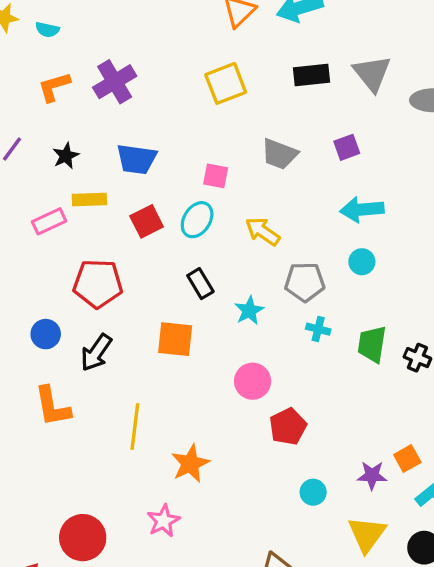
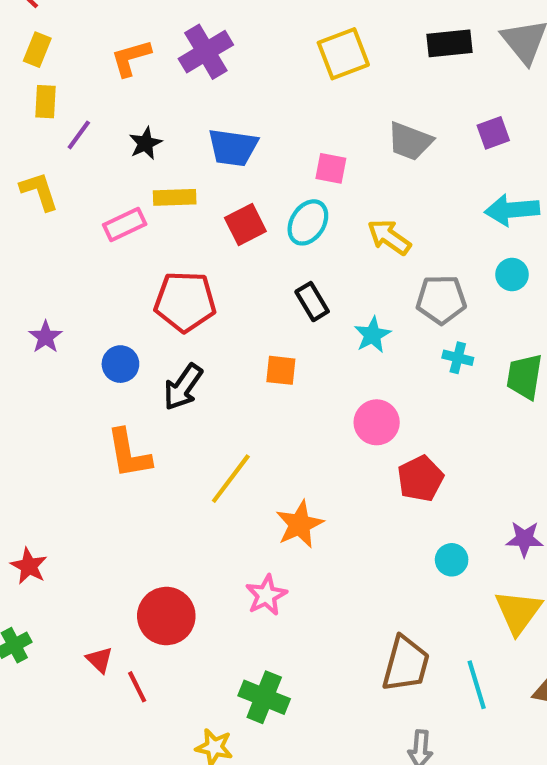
orange square: (175, 339) -> (281, 370), size x0.7
yellow line: (135, 427) -> (231, 479), turned 30

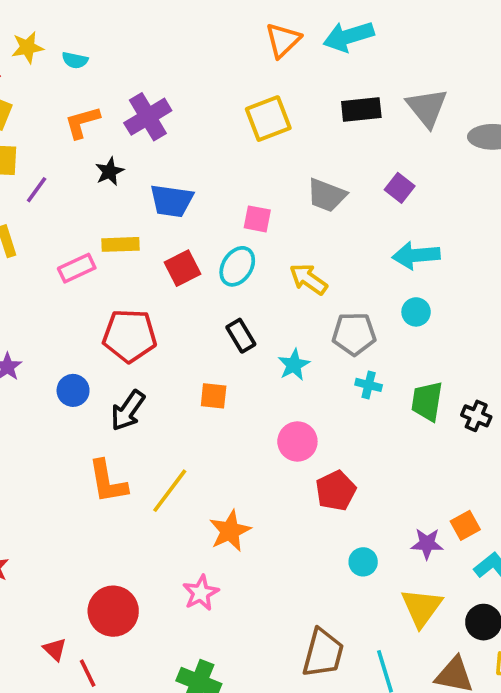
purple square: (493, 133) -> (400, 188), turned -32
black star: (145, 143) -> (110, 171), moved
orange L-shape: (129, 454) -> (108, 482), moved

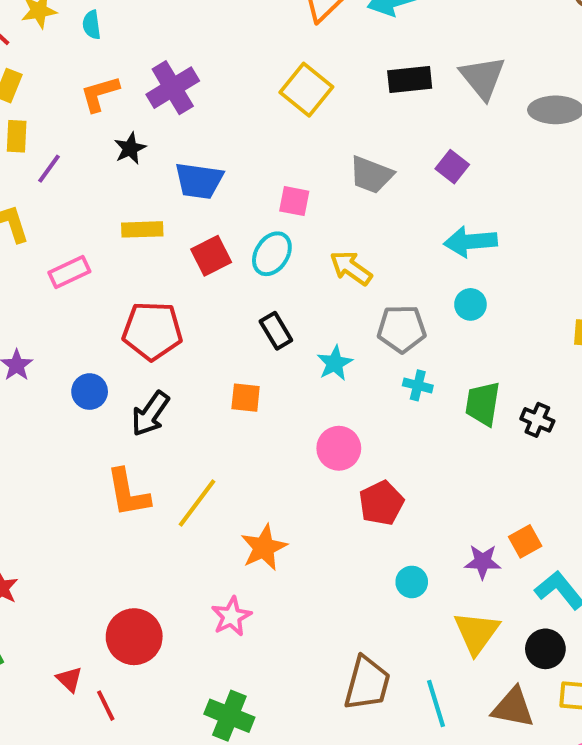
cyan semicircle: (75, 60) -> (92, 25), turned 70
yellow square: (268, 119) -> (306, 90), turned -30
pink rectangle: (77, 268) -> (69, 272), moved

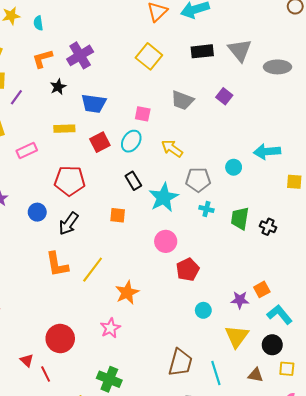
cyan arrow: (470, 242) -> (267, 152), moved
cyan star: (335, 363) -> (164, 197), size x1.6
brown triangle: (513, 708) -> (256, 375), size x0.7

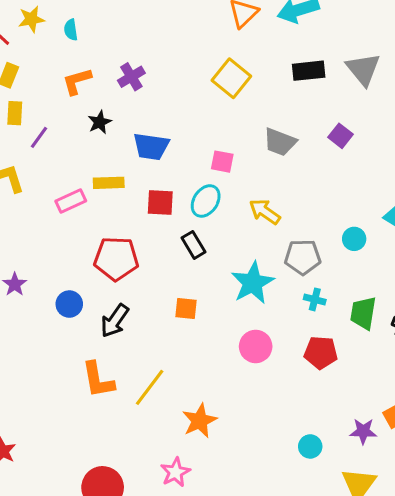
purple cross: (80, 55) -> (131, 77), size x0.7
red square: (100, 142) -> (160, 203), turned 30
pink rectangle: (27, 150) -> (71, 201), moved
black rectangle: (133, 181) -> (194, 245), moved
red pentagon: (188, 270) -> (321, 353), moved, turned 30

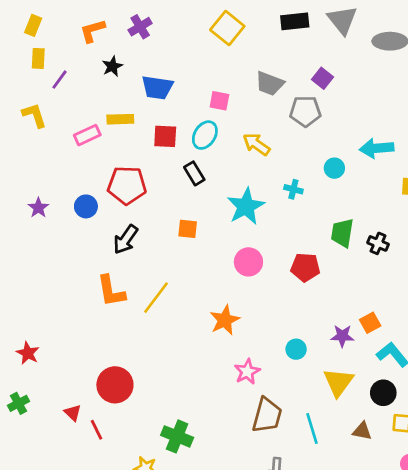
gray pentagon: (303, 257) -> (305, 111), moved
cyan cross: (315, 299) -> (293, 189), moved
blue circle: (69, 304) -> (86, 206), moved
orange star: (200, 421) -> (225, 320), moved
pink star: (175, 472) -> (247, 372), moved

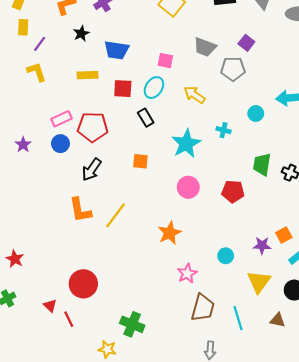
yellow L-shape: (34, 115) -> (37, 72), moved
pink rectangle: (87, 135) -> (62, 119), moved

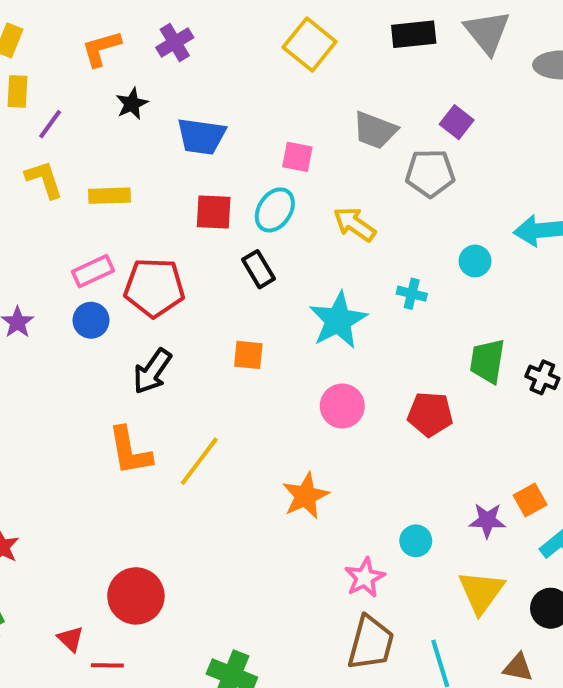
yellow rectangle: (87, 75) -> (109, 196), moved
pink star: (187, 273) -> (365, 578), moved
red line: (69, 319) -> (107, 665), turned -63

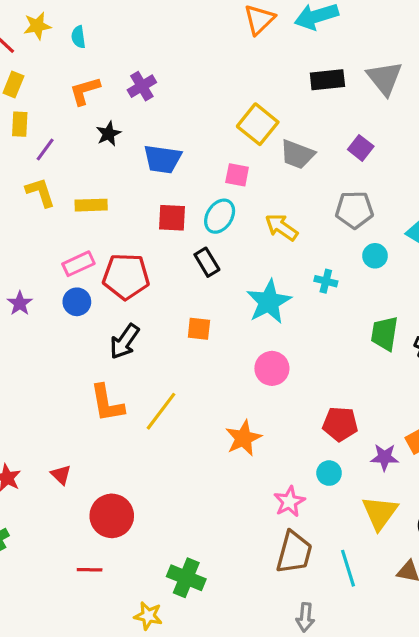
yellow square: (310, 44) -> (258, 124), moved
gray pentagon: (430, 173) -> (354, 210), moved
red pentagon: (430, 414) -> (340, 424), moved
red triangle: (71, 639) -> (61, 475), moved

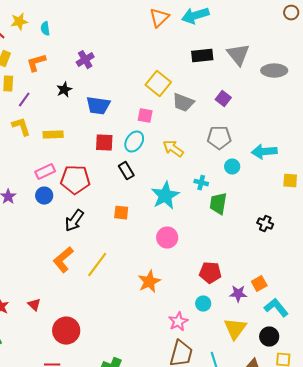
orange L-shape: (85, 91) -> (36, 63), moved
green trapezoid: (385, 334) -> (218, 204), moved
orange L-shape: (107, 403) -> (63, 260), turned 60

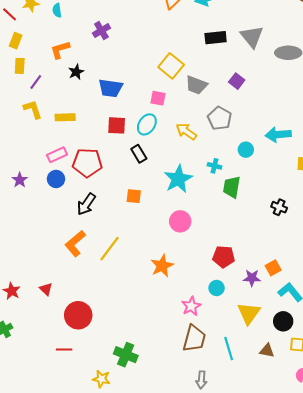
purple cross: (85, 60) -> (101, 31), moved
orange L-shape: (36, 63) -> (60, 50), moved
gray pentagon: (219, 138) -> (220, 118), moved, turned 30

